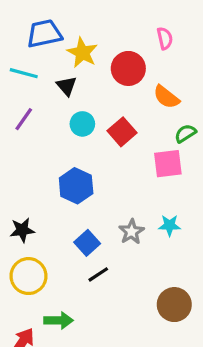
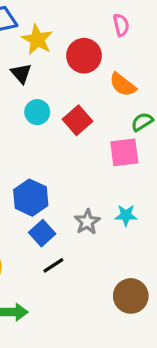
blue hexagon: (76, 186) -> (31, 198), moved

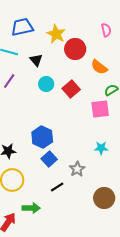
pink semicircle: (121, 25) -> (106, 30), moved
yellow star: (37, 40) -> (56, 34), moved
gray star: (87, 222) -> (77, 169), moved
black line: (53, 265) -> (57, 187), moved

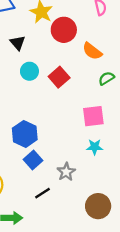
pink square: (100, 109) -> (93, 116), moved

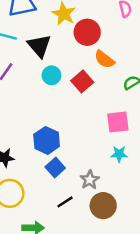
black triangle: (18, 43) -> (39, 46), size x1.5
orange semicircle: (92, 51) -> (104, 59), moved
brown circle: (98, 206) -> (103, 206), moved

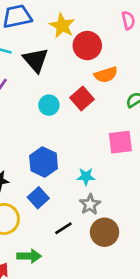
orange semicircle: (104, 59) -> (106, 75), turned -55
cyan circle: (52, 75) -> (49, 105), moved
cyan star: (119, 154) -> (86, 177), moved
blue square: (55, 168) -> (38, 198), moved

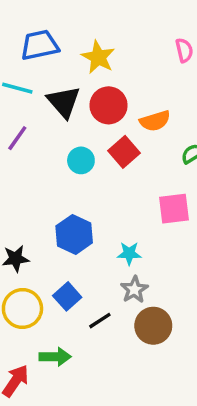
red circle: (87, 46) -> (109, 105), moved
blue square: (38, 198) -> (67, 296), moved

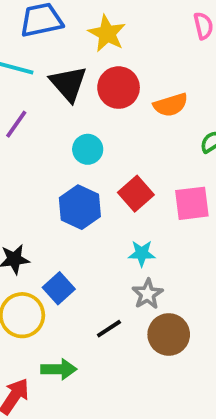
red square: (124, 152) -> (136, 194), moved
blue hexagon: (74, 234) -> (80, 207), moved
blue square: (67, 296) -> (59, 288), moved

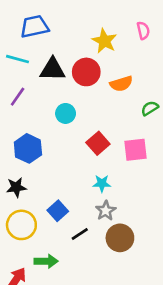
yellow star: (107, 33) -> (104, 41), moved
black triangle: (68, 84) -> (53, 69), turned -48
blue hexagon: (80, 207) -> (28, 148), moved
blue square: (59, 288) -> (58, 211), moved

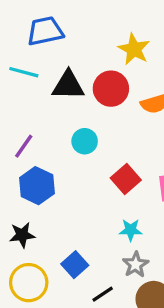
purple line: (18, 97) -> (24, 146), moved

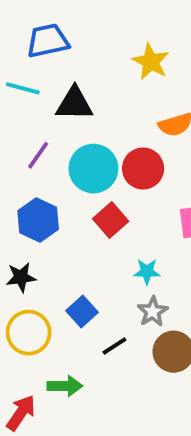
red circle: (111, 89) -> (143, 169), moved
cyan circle: (85, 141) -> (93, 169), size x1.6
purple line: (24, 146) -> (38, 155), moved
red square: (126, 179) -> (111, 220), moved

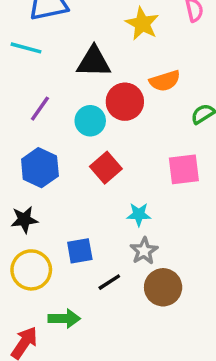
black triangle: (74, 104) -> (94, 62), moved
cyan circle: (93, 169) -> (90, 121), size x0.7
red circle: (143, 169) -> (125, 102), moved
blue square: (82, 312) -> (80, 251), turned 32

